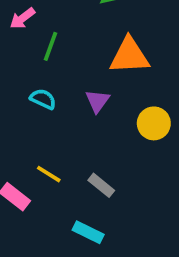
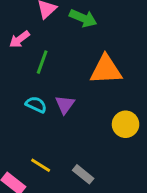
purple triangle: (97, 101) -> (65, 105), moved

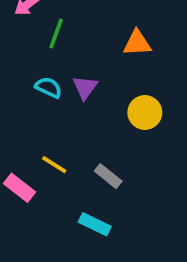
orange triangle: (106, 70) -> (137, 43), size x0.7
yellow circle: (126, 124) -> (145, 112), moved

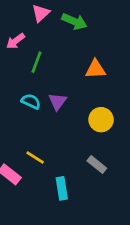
gray rectangle: (108, 176) -> (97, 165), moved
cyan rectangle: (95, 224) -> (62, 188), moved, turned 55

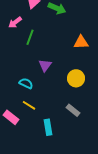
orange triangle: (95, 69) -> (81, 42), moved
cyan semicircle: (31, 101) -> (26, 83), moved

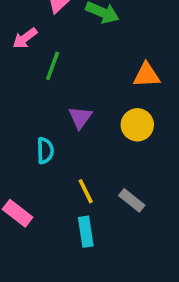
yellow circle: (76, 78) -> (137, 125), moved
cyan semicircle: (26, 83) -> (45, 151), turned 64
yellow line: (29, 105) -> (86, 191), moved, turned 32

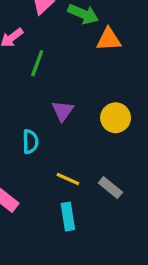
orange triangle: (147, 75) -> (109, 39), moved
yellow line: (86, 191) -> (68, 179), turned -40

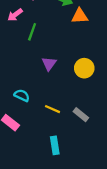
cyan semicircle: (30, 142) -> (22, 95), moved, turned -63
cyan rectangle: (68, 216) -> (55, 145), moved

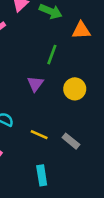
orange triangle: (80, 16) -> (81, 30), moved
green line: (32, 32) -> (52, 55), moved

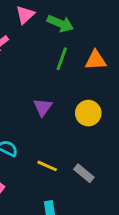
orange triangle: (81, 30) -> (96, 60), moved
green line: (52, 55) -> (62, 59), moved

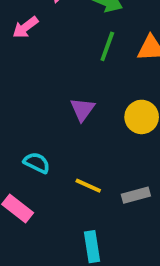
gray rectangle: (84, 173) -> (136, 195), turned -54

